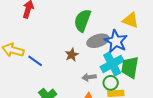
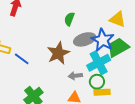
green semicircle: (82, 20) -> (69, 19), size x0.6
brown star: (72, 55) -> (58, 53), size x1.6
green trapezoid: (130, 67) -> (118, 47), moved, turned 50

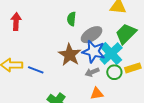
blue star: (103, 40) -> (93, 52), moved
yellow rectangle: (102, 92) -> (133, 68), moved

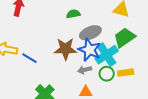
green semicircle: (71, 19) -> (73, 14), turned 64
brown star: (70, 55) -> (65, 49), turned 30

